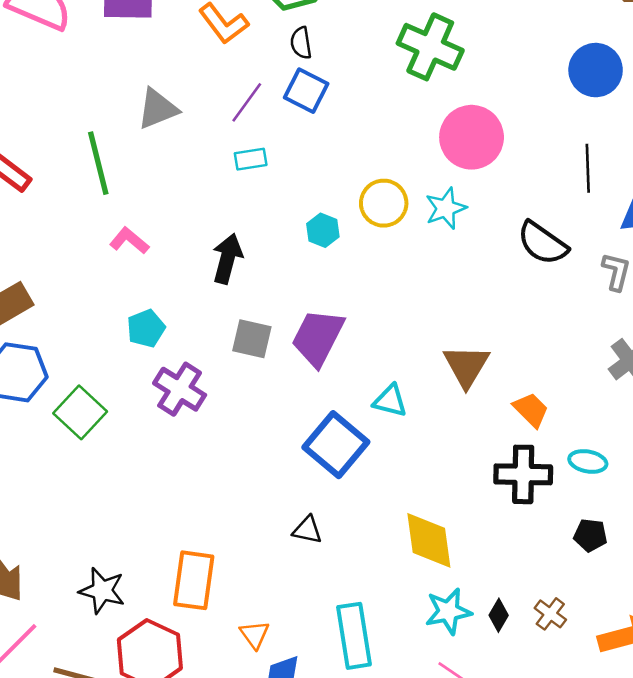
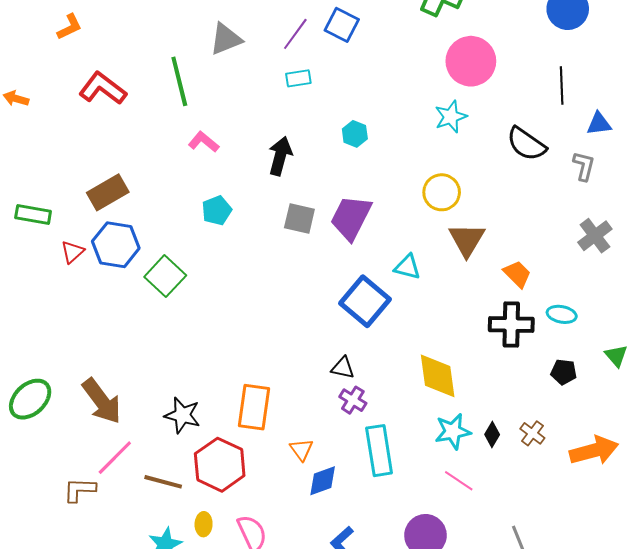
yellow circle: (384, 203) -> (442, 192), moved
purple cross: (180, 389) -> (353, 400), moved, size x0.7

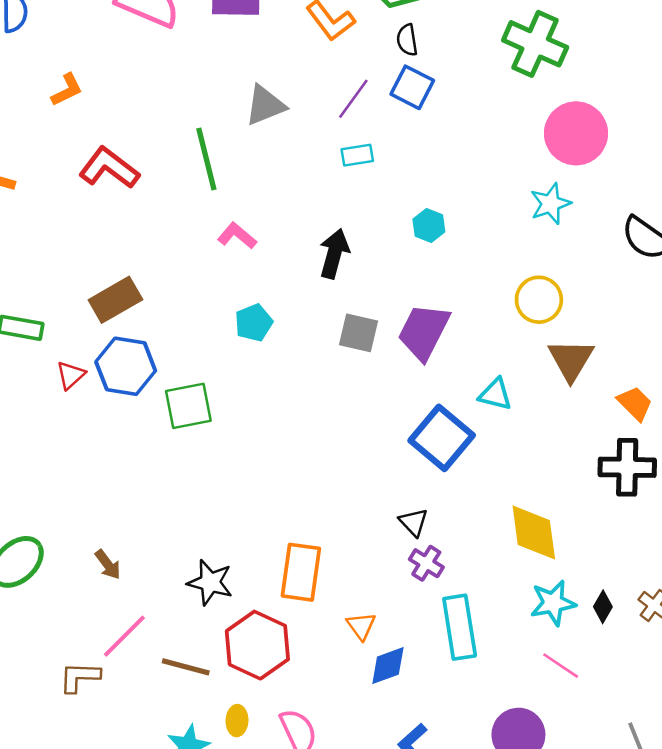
green square: (165, 276) -> (188, 406), turned 36
black triangle: (343, 368) -> (414, 522), turned 35
brown arrow: (102, 401) -> (108, 565), size x0.5

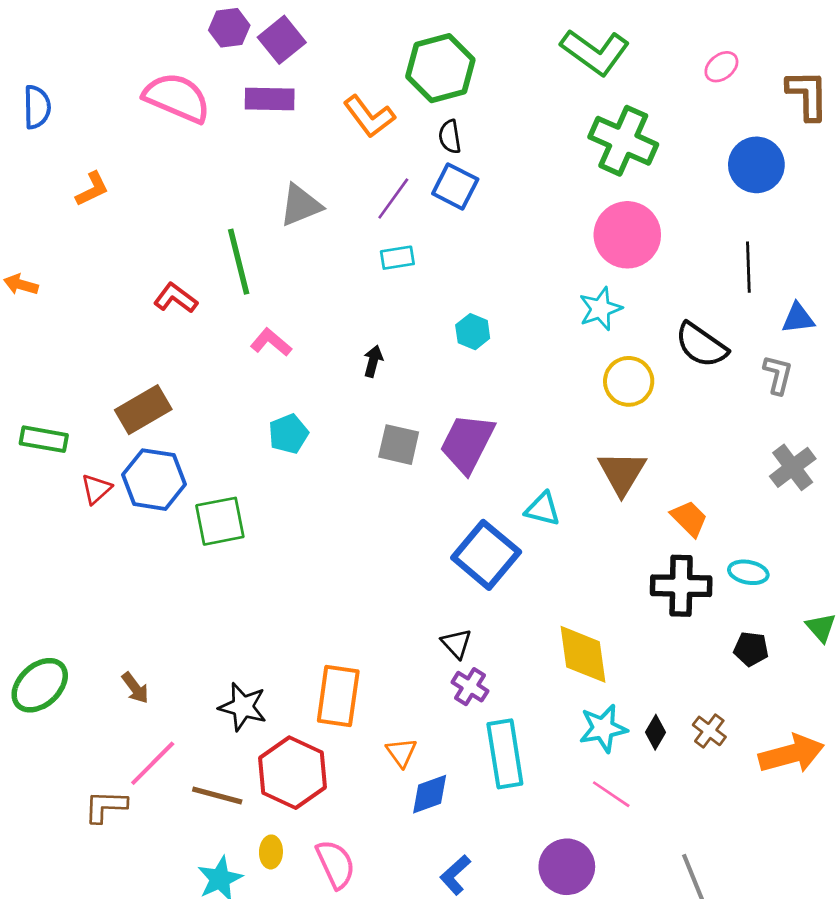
green cross: (535, 44) -> (623, 141), moved
red L-shape: (109, 168) -> (176, 298), moved, size x0.7
black arrow: (334, 254) -> (373, 361), size x0.6
yellow circle: (539, 300) -> (629, 381), moved

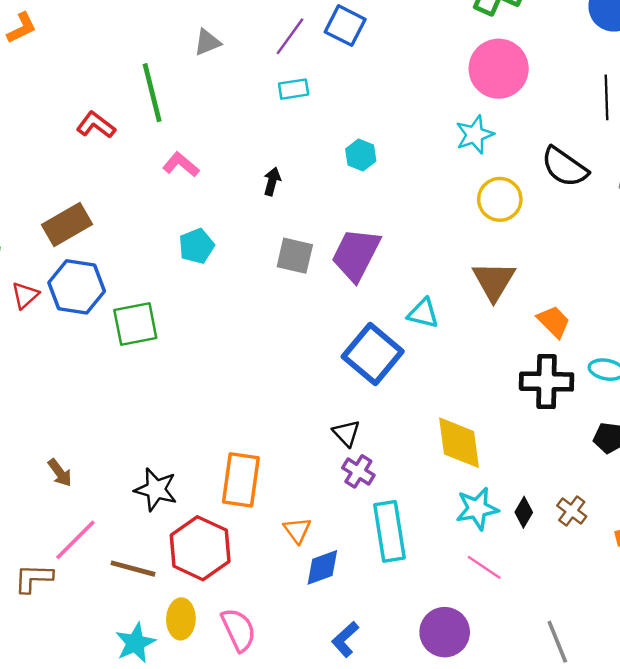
gray triangle: (301, 205) -> (207, 42), size x0.7
yellow ellipse: (271, 852) -> (181, 619), size x1.4

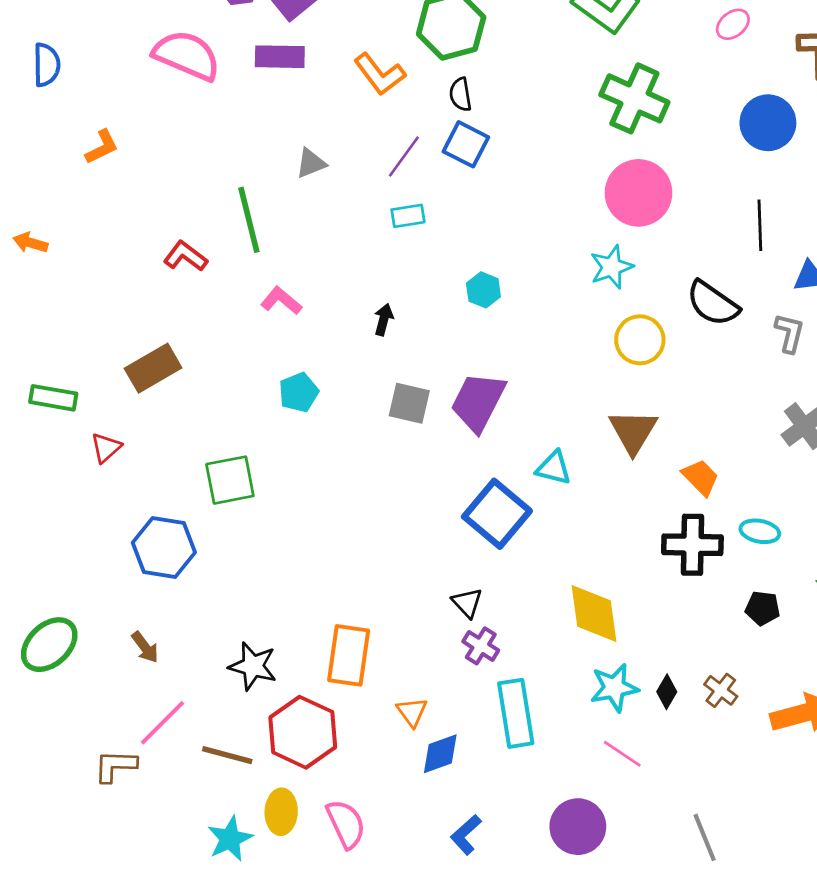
blue hexagon: (77, 287) -> (164, 547), moved

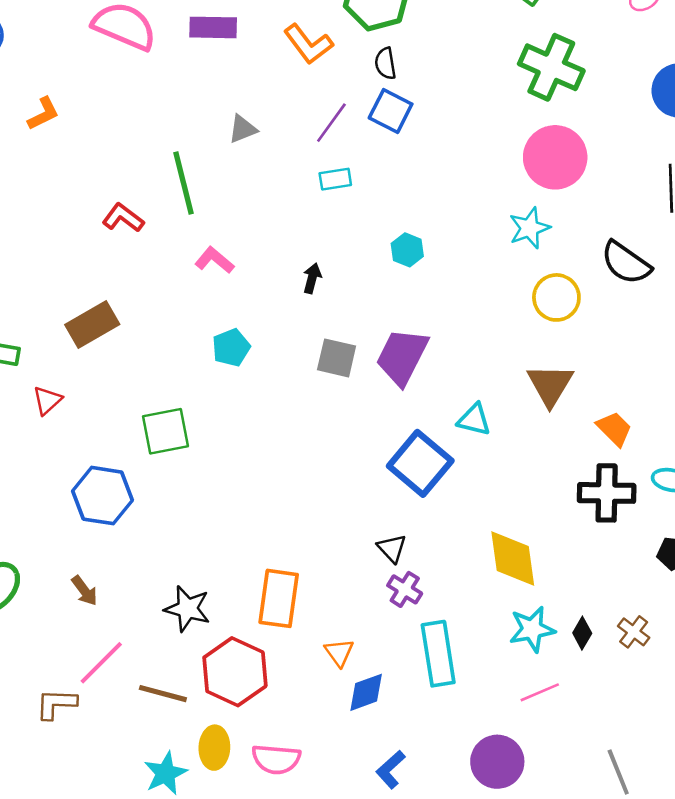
pink line: (622, 754) -> (540, 692), turned -57
pink semicircle: (346, 824) -> (276, 759), turned 120

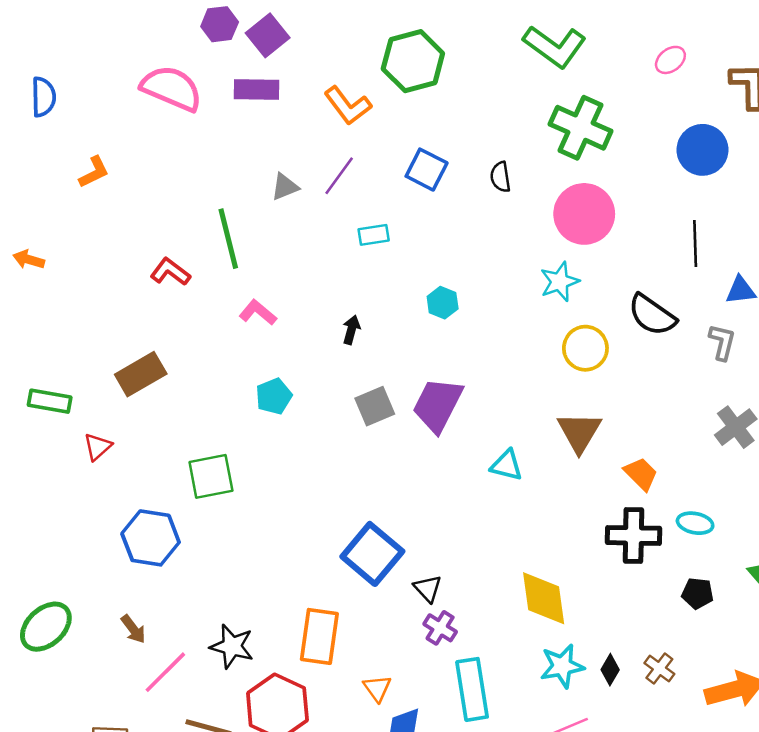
black semicircle: (385, 63) -> (500, 177), moved
purple line: (331, 123) -> (339, 176), moved
gray square: (337, 358) -> (375, 406), turned -36
blue square: (420, 463) -> (372, 554), moved
pink line: (101, 663) -> (165, 672), moved

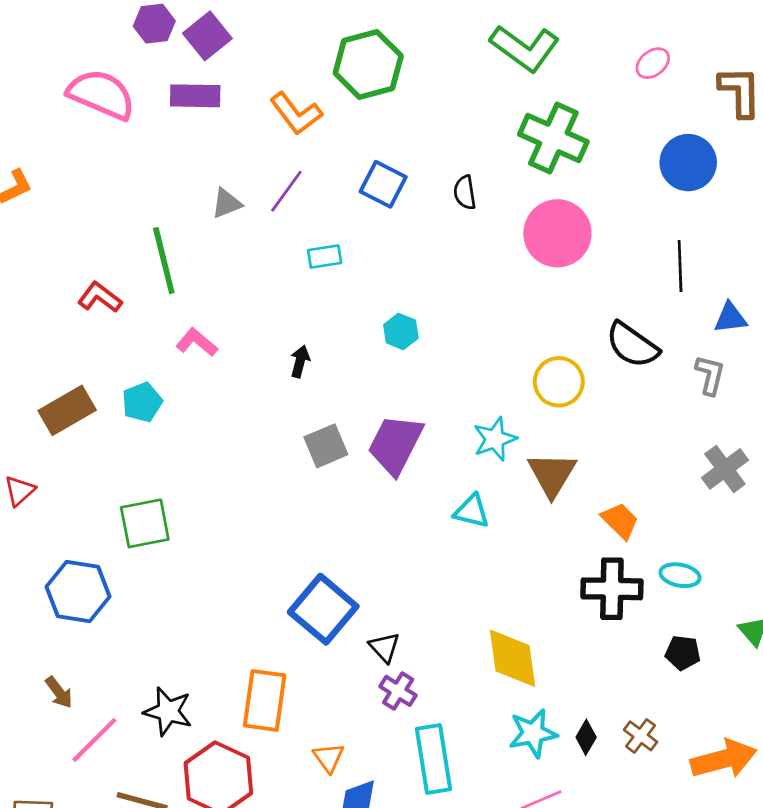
cyan star: (560, 282) -> (495, 439), moved
cyan pentagon: (274, 396) -> (142, 402), moved

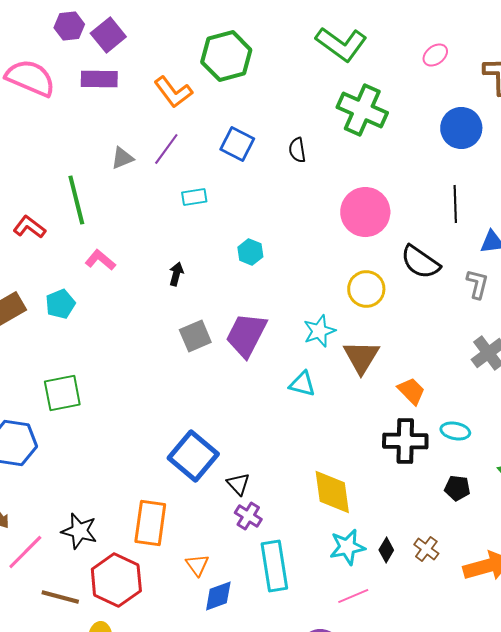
pink circle: (557, 233) -> (365, 212), moved

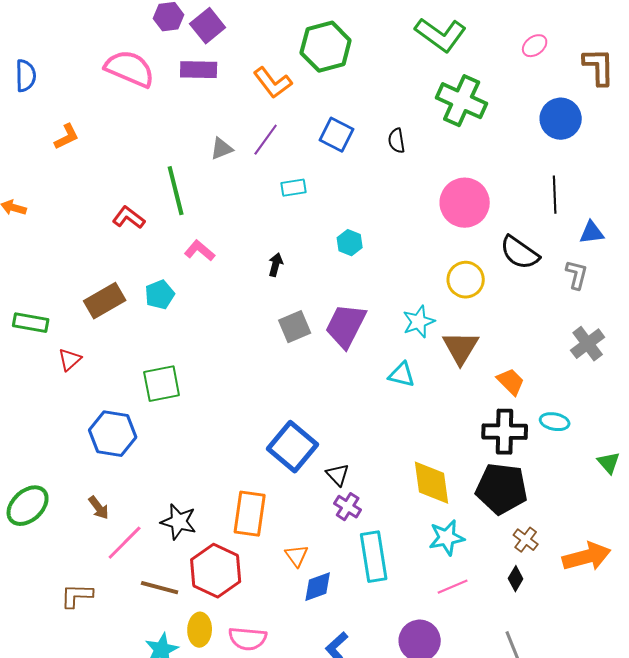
black pentagon: (457, 488) -> (502, 489), moved, size x2.0
black diamond: (386, 550) -> (516, 579), moved

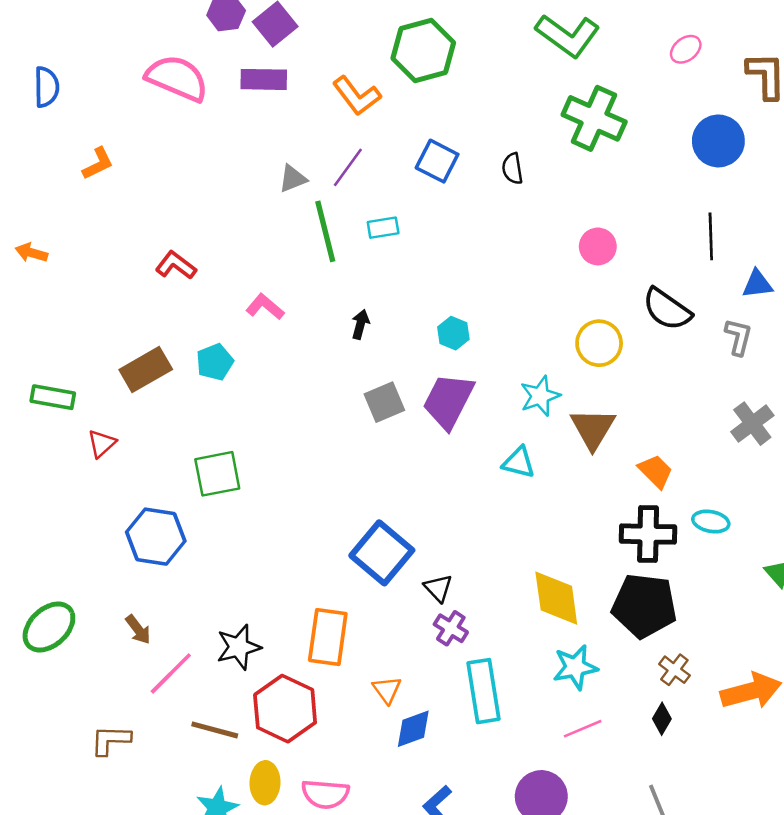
green line: (176, 191) -> (325, 231), moved
pink circle: (465, 203) -> (598, 246), size x0.6
cyan hexagon: (350, 243) -> (453, 333), moved
black star: (179, 522) -> (239, 647), turned -30

